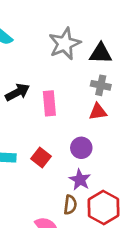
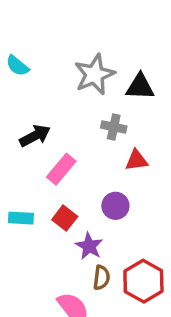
gray cross: (101, 85) -> (114, 127), moved
pink rectangle: (49, 103) -> (61, 169), moved, turned 45
purple star: (80, 180) -> (89, 246), moved

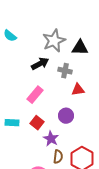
black arrow: (35, 136) -> (40, 64), moved

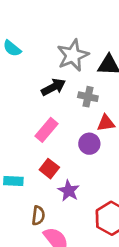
purple circle: (66, 116) -> (89, 144), moved
cyan rectangle: (12, 123) -> (13, 181), moved
brown semicircle: (58, 157) -> (38, 216), moved

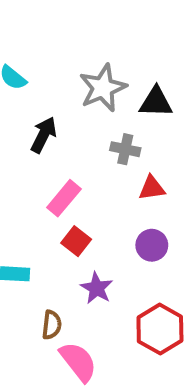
black arrow: (53, 87) -> (44, 135), moved, turned -35
purple circle: (89, 144) -> (152, 245), moved
red square: (49, 169) -> (76, 241), moved

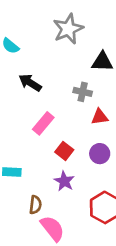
gray star: (103, 88) -> (68, 29), moved
black arrow: (44, 135) -> (30, 83), turned -85
red square: (76, 241) -> (64, 151), moved

